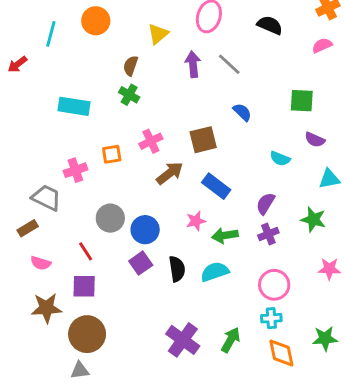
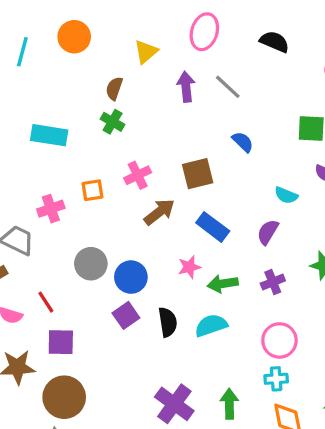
purple semicircle: (265, 204) -> (268, 232), moved
red line: (86, 251) -> (46, 302), moved
green arrow: (231, 340) -> (229, 404), turned -30

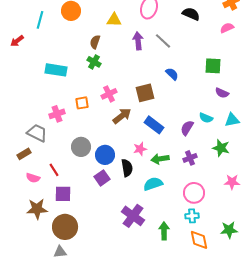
yellow triangle: (146, 52) -> (114, 20), turned 42
cyan semicircle: (286, 195) -> (206, 118), moved
black semicircle: (168, 322) -> (127, 168), moved
purple cross: (174, 404) -> (133, 216), moved

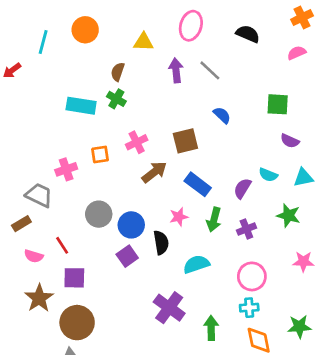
cyan rectangle: (56, 70) -> (81, 106), moved
green arrow: (160, 159) -> (214, 220), moved, turned -66
brown star: (37, 209) -> (39, 298), turned -30

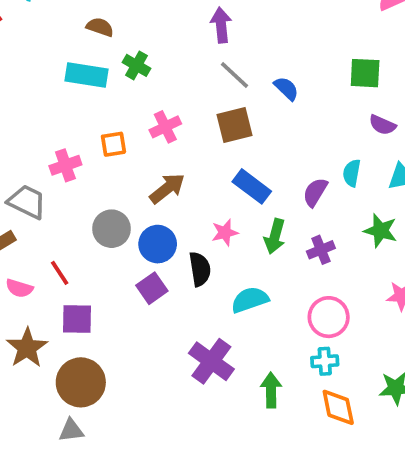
gray line: (210, 70) -> (234, 75), moved
brown semicircle: (118, 72) -> (100, 27), moved, turned 90
brown arrow: (154, 172) -> (167, 188), moved
cyan semicircle: (268, 175) -> (352, 173), turned 78

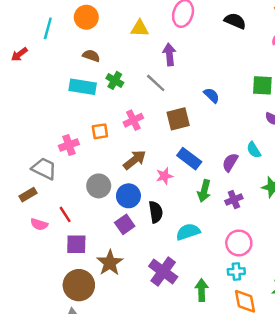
gray line: (234, 75) -> (156, 83), moved
cyan semicircle: (352, 173) -> (254, 150), turned -42
pink star: (225, 233) -> (164, 176), moved
brown star: (27, 348) -> (110, 263), moved

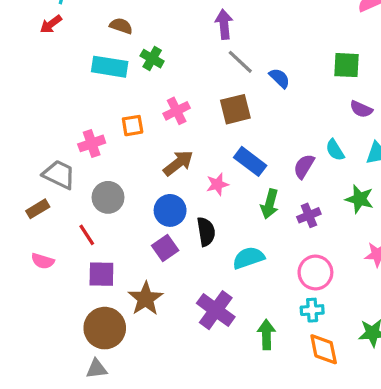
red arrow: (19, 54) -> (51, 24), moved
gray line: (156, 83) -> (240, 62), moved
gray circle: (99, 186) -> (108, 197), moved
pink semicircle: (39, 224) -> (43, 261), moved

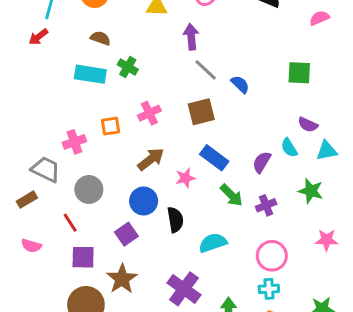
purple semicircle: (361, 109) -> (308, 125), moved
green arrow: (270, 204) -> (231, 195), turned -60
purple square: (165, 248) -> (126, 234), moved

